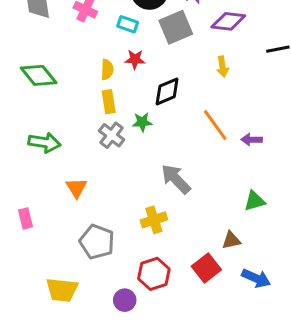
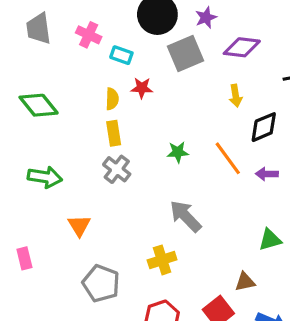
cyan rectangle: (128, 24) -> (121, 55), moved
black diamond: (167, 91) -> (264, 127), moved
green star: (142, 122) -> (178, 152), moved

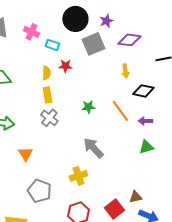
black diamond: (264, 127) -> (143, 91), turned 35
green triangle: (270, 240) -> (146, 147), moved
brown triangle: (245, 282) -> (135, 197), moved

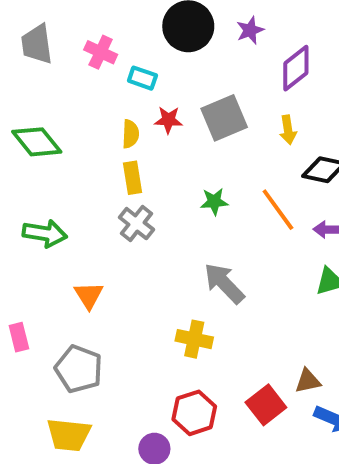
purple diamond: (129, 40) -> (296, 68), turned -45
gray square: (93, 44) -> (224, 118), moved
yellow cross: (78, 176) -> (194, 339), turned 30
gray pentagon: (39, 191) -> (79, 369), moved

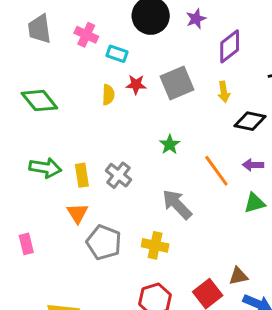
yellow rectangle: (132, 178) -> (82, 175), moved
green star: (214, 202) -> (170, 144), turned -30
orange line: (278, 210) -> (216, 171), moved
gray cross: (136, 224) -> (118, 175), moved
gray pentagon: (79, 369) -> (104, 242), moved

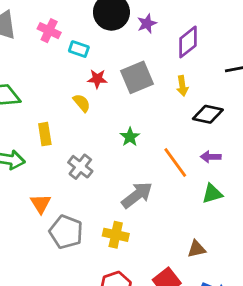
purple star: (196, 19) -> (147, 24), moved
yellow semicircle: (108, 95) -> (82, 103), moved, turned -42
yellow rectangle: (82, 175) -> (45, 134), moved
gray arrow: (177, 204) -> (137, 195), turned 96
brown triangle: (238, 276) -> (197, 249), moved

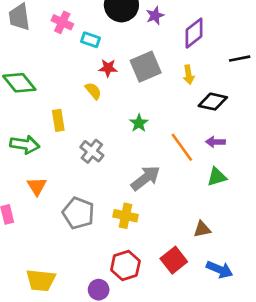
orange triangle: (41, 204) -> (37, 186), moved

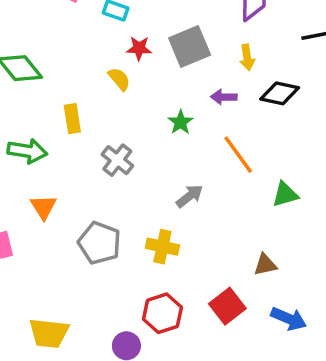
purple arrow: (215, 142) -> (224, 97), moved
gray arrow: (146, 178) -> (190, 196), size x0.7

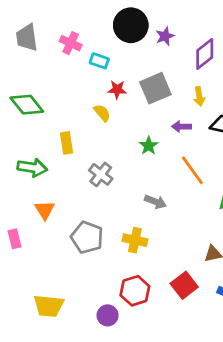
gray arrow: (190, 196) -> (155, 202), turned 60

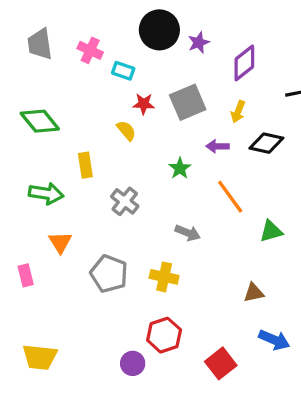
yellow arrow: (199, 96) -> (238, 112), turned 30
red square: (184, 285) -> (221, 363), moved
yellow trapezoid: (49, 306) -> (40, 357), moved

